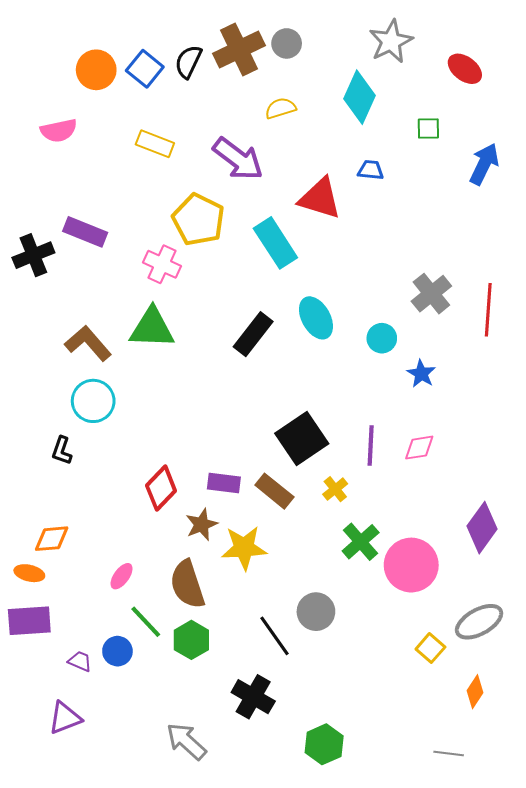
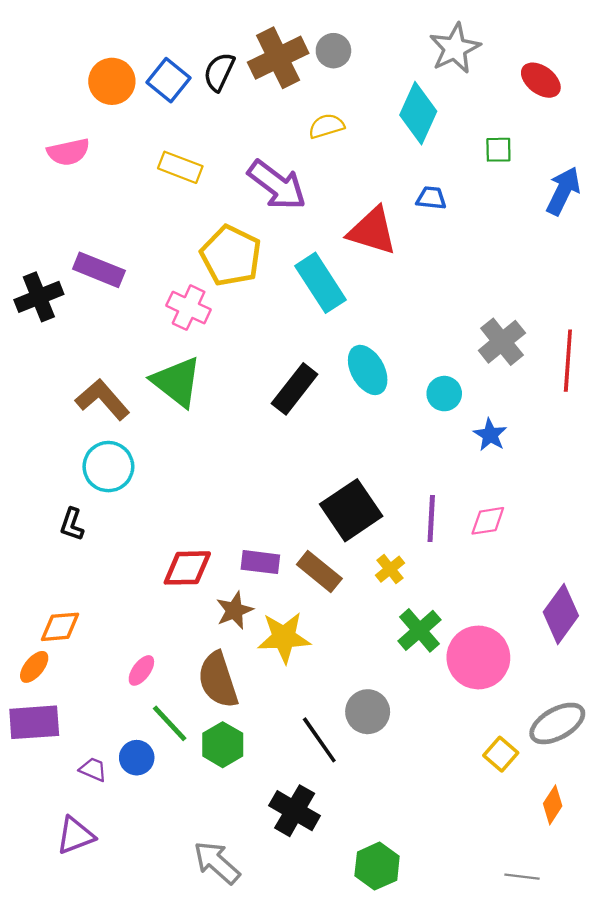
green triangle: (152, 328) -> (177, 382), turned 36
red diamond: (161, 488) -> (187, 568), turned 45
orange ellipse: (29, 573) -> (34, 667), turned -64

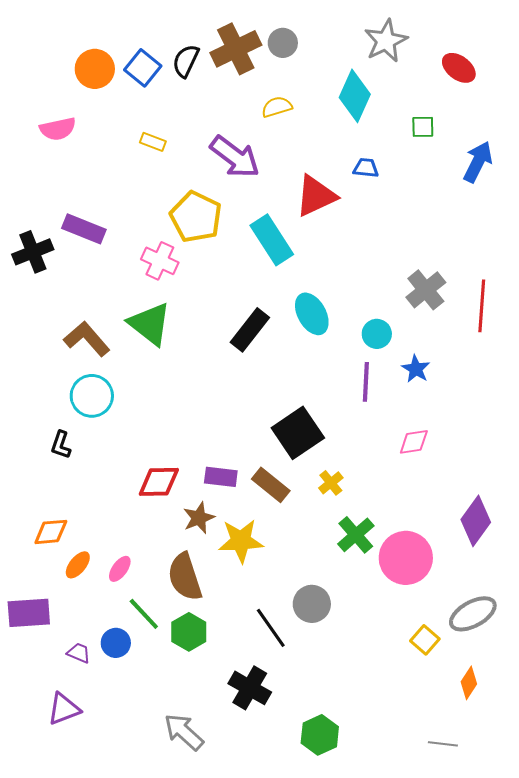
yellow rectangle: (180, 167) -> (153, 142), size x0.7
red triangle: (372, 231) -> (316, 196), turned -42
purple line: (431, 518) -> (366, 382), moved
orange ellipse: (34, 667) -> (78, 565), moved

